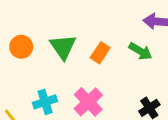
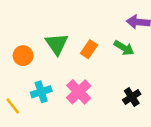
orange circle: (21, 47) -> (23, 56), moved

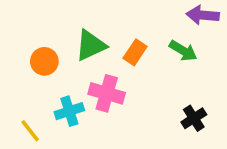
green triangle: (57, 44) -> (91, 45), turned 40
pink cross: (79, 92) -> (107, 93), moved, turned -30

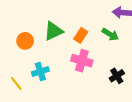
pink cross: (107, 93) -> (82, 61), moved

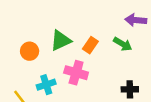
pink cross: (82, 61) -> (76, 73), moved
black cross: (117, 76) -> (130, 89), turned 32

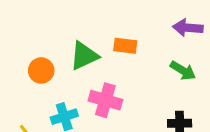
green arrow: (123, 44) -> (183, 71), moved
orange rectangle: (90, 45) -> (125, 46), moved, turned 63

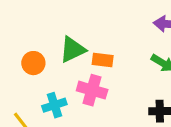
orange rectangle: (125, 46) -> (103, 60), moved

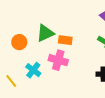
cyan cross: (54, 105) -> (33, 70), turned -35

